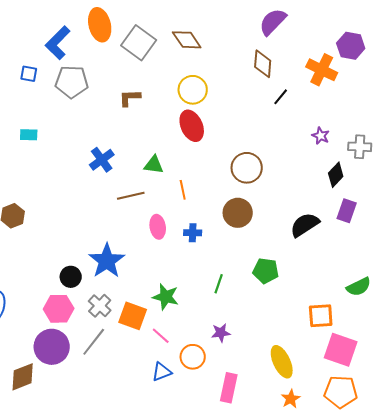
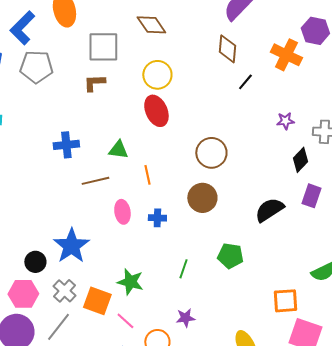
gray square: (139, 43) -> (103, 47), moved, turned -36
purple star: (321, 136) -> (285, 121), turned -30
blue cross: (102, 160) -> (66, 145), turned 30

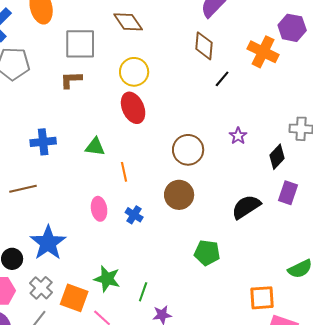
purple star: (285, 121) -> (238, 136), moved, turned -30
brown line: (95, 181) -> (23, 189), moved
blue cross: (157, 218) -> (134, 215), turned 30
green line: (183, 269) -> (143, 292), moved

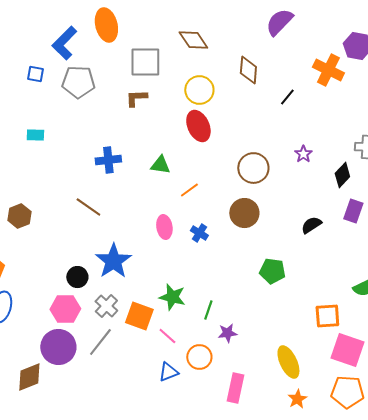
brown diamond: (204, 46) -> (248, 70), moved
orange line: (124, 172) -> (189, 190), turned 66
brown line: (23, 189) -> (88, 207), turned 48
black semicircle: (246, 207) -> (311, 225), size x0.7

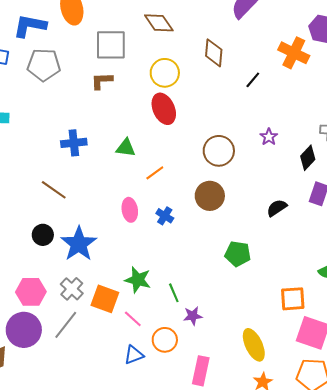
blue L-shape: (64, 43) -> (30, 26), turned 56
black circle: (77, 277) -> (43, 235), moved
green line: (208, 310) -> (174, 293), turned -42

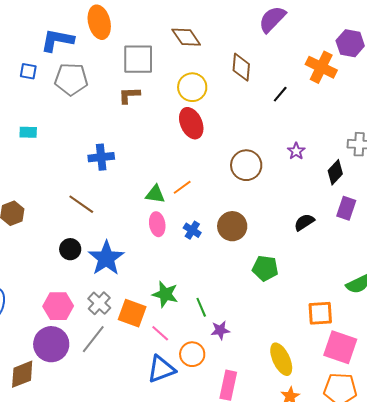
green triangle: (126, 148) -> (155, 194), moved
brown circle: (210, 196) -> (232, 226), moved
blue triangle: (134, 355) -> (161, 369), size x1.4

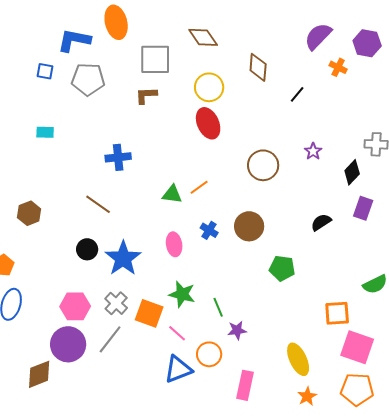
purple semicircle: (272, 19) -> (318, 36), moved
orange cross: (321, 67) -> (338, 67), size x0.6
pink ellipse: (157, 224) -> (174, 244), moved

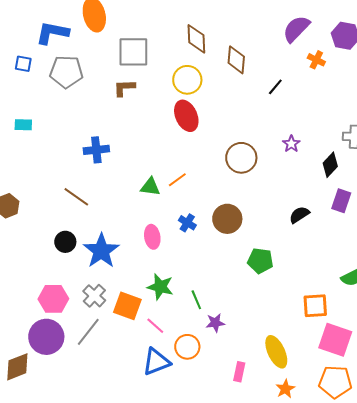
brown diamond: (203, 37) -> (196, 39), moved, turned 32
pink rectangle: (245, 385) -> (239, 372), moved, size x0.7

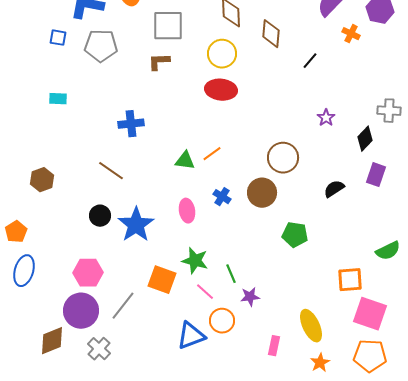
red ellipse: (186, 116) -> (221, 90), turned -60
brown circle: (241, 158) -> (283, 158), moved
gray cross: (94, 296) -> (99, 349), moved
pink line: (155, 326) -> (205, 292), moved

